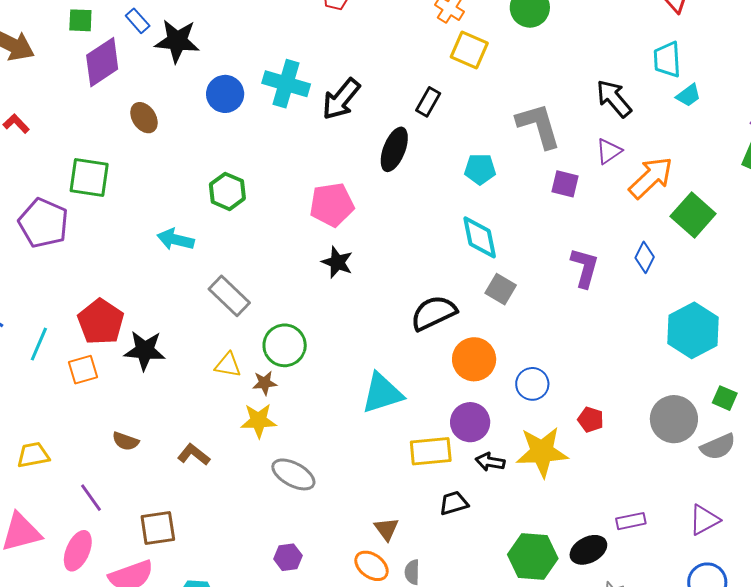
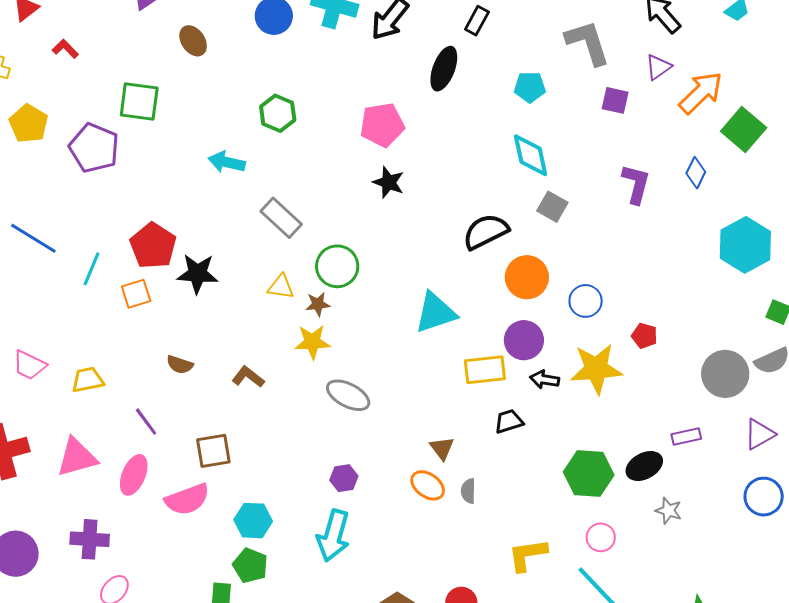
gray circle: (674, 419) -> (725, 374), moved

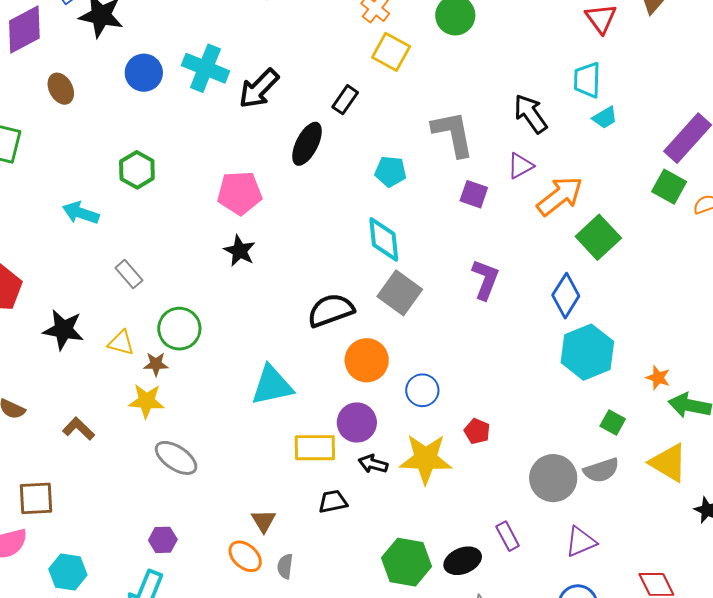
blue diamond: (696, 173) -> (566, 296), moved, size x1.4
gray square: (552, 207) -> (400, 293), size x1.4
gray rectangle: (281, 218) -> (129, 274), size x0.7
black star: (197, 274) -> (63, 330), moved
purple rectangle: (686, 437) -> (508, 536), turned 68

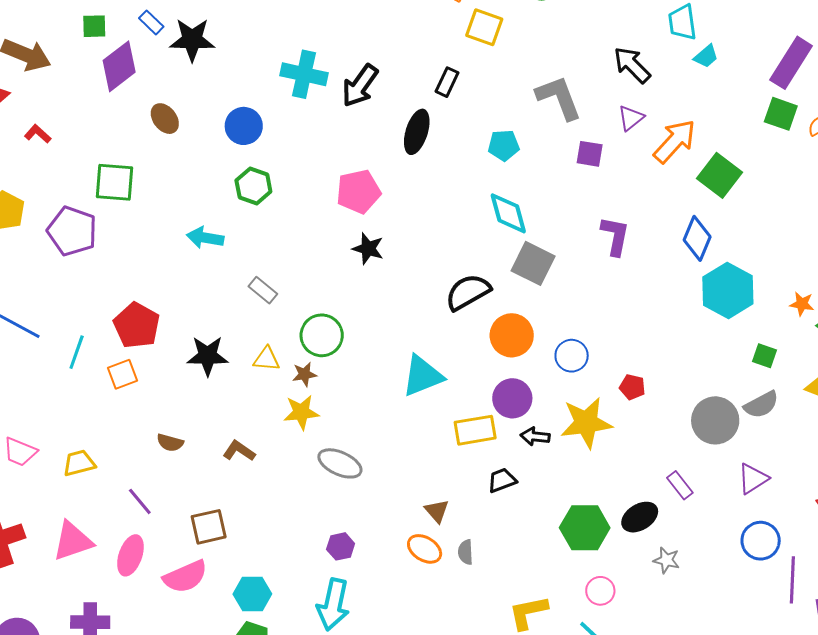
blue circle: (144, 73) -> (244, 126), moved

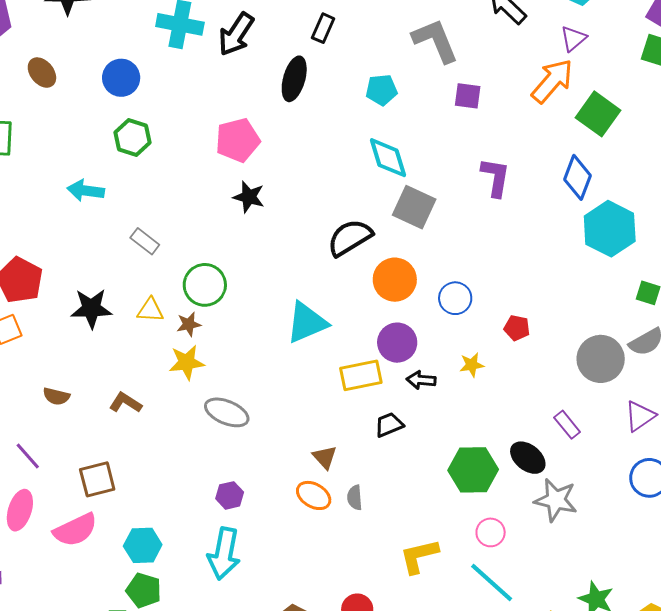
purple triangle: (631, 118) -> (573, 38), moved
yellow star: (586, 423) -> (472, 365), size x0.5
black ellipse: (640, 517) -> (528, 458), turned 72
gray star: (666, 560) -> (556, 500), size x1.6

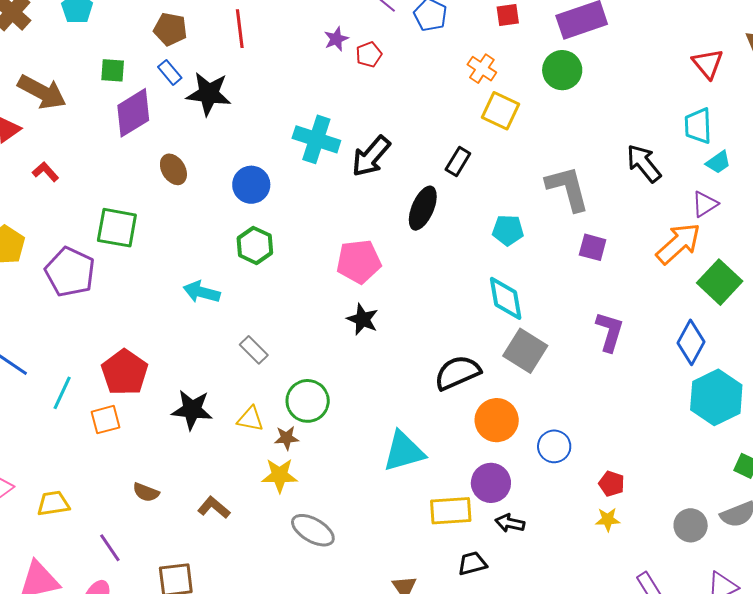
gray circle: (601, 359) -> (691, 525), size x0.7
yellow star: (472, 365) -> (608, 519), moved

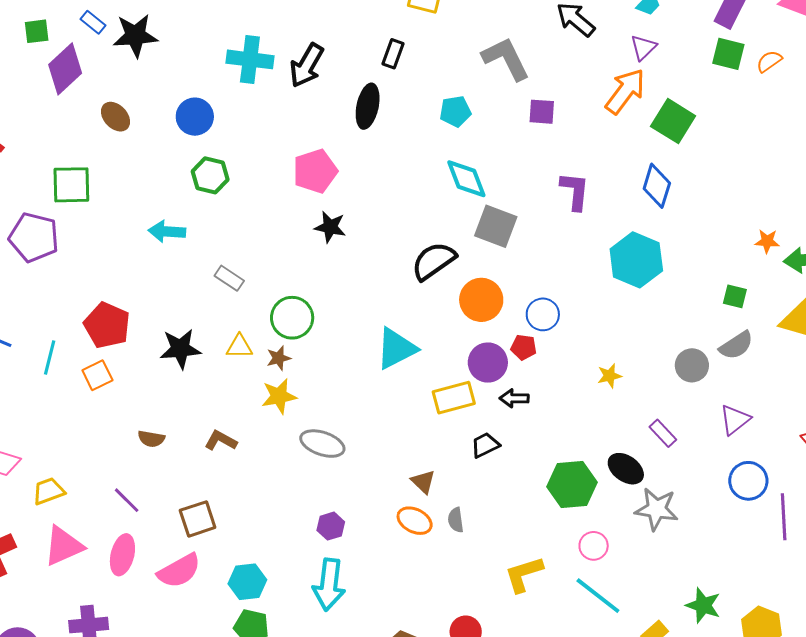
cyan hexagon: (716, 397) -> (636, 260), moved
red pentagon: (612, 484) -> (524, 347), moved
yellow trapezoid: (53, 503) -> (49, 491), moved

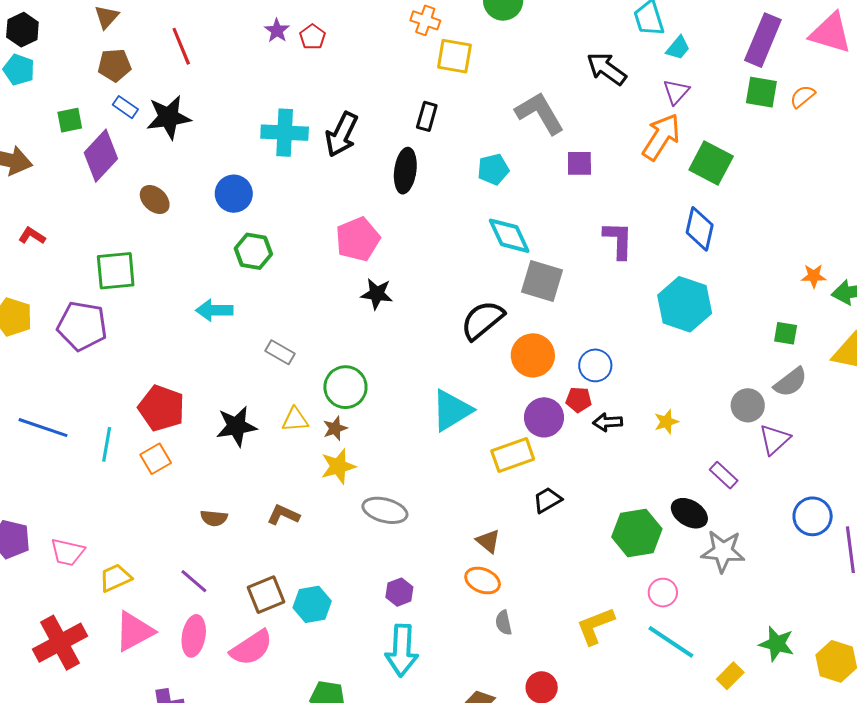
black arrow: (514, 398) -> (608, 422), moved
purple triangle: (735, 420) -> (775, 439), moved
gray semicircle: (456, 520) -> (504, 623), moved
cyan hexagon: (247, 582) -> (312, 604), moved

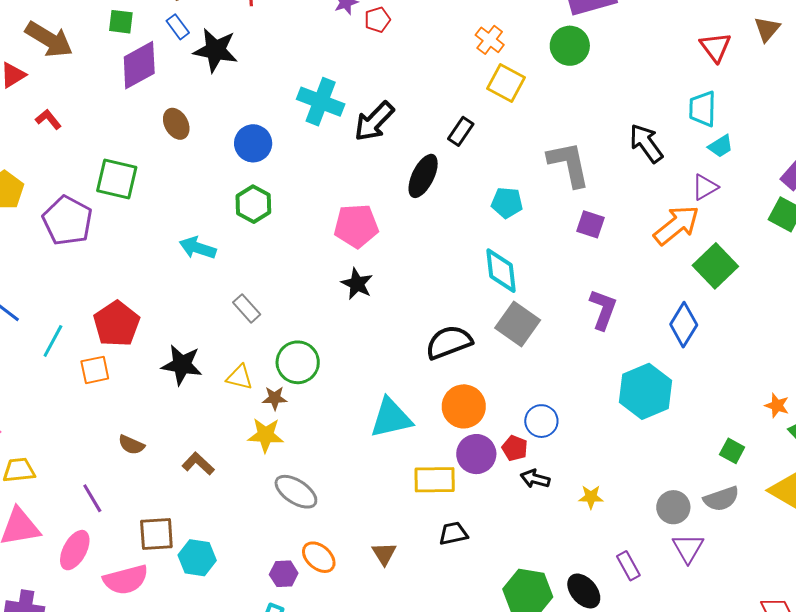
orange circle: (533, 355) -> (464, 406), moved
purple triangle: (775, 439) -> (688, 548), turned -36
orange ellipse: (483, 581) -> (319, 557), moved

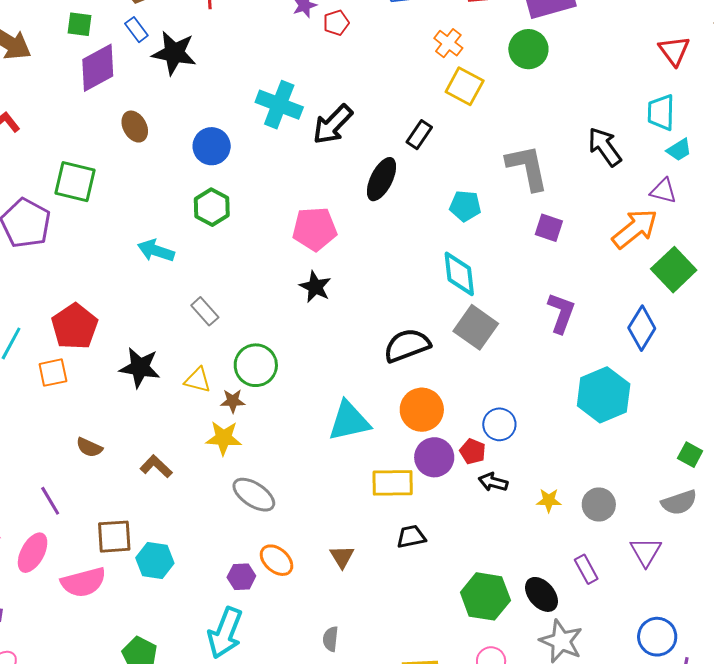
purple triangle: (705, 187) -> (663, 191), turned 44
gray circle: (673, 507) -> (599, 504), moved

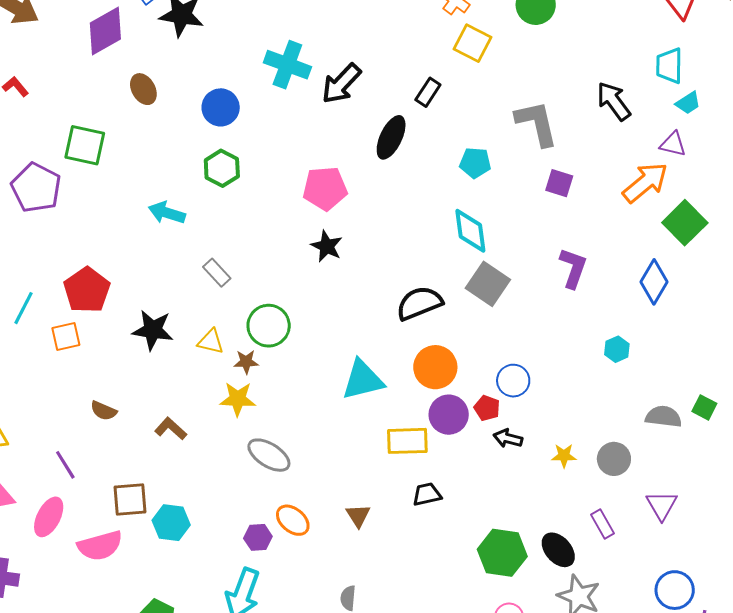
cyan hexagon: (604, 395) -> (617, 349), size x0.5
gray semicircle: (679, 502) -> (664, 417), moved, turned -153

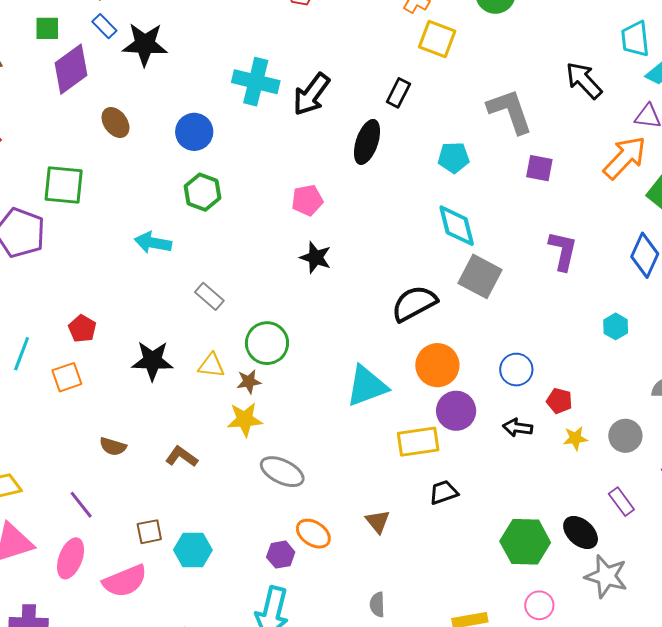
pink pentagon: (325, 188) -> (307, 200), size x0.7
red pentagon: (87, 290) -> (82, 329), size x0.6
red pentagon: (487, 408) -> (559, 401), moved
brown square: (130, 499) -> (149, 532), size x0.7

